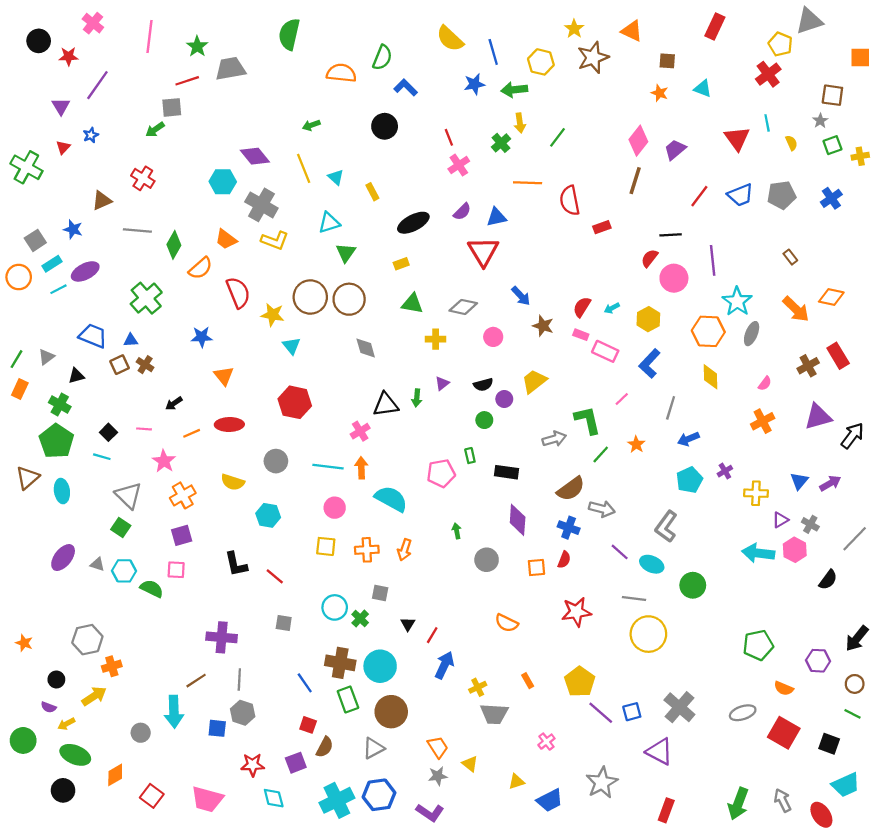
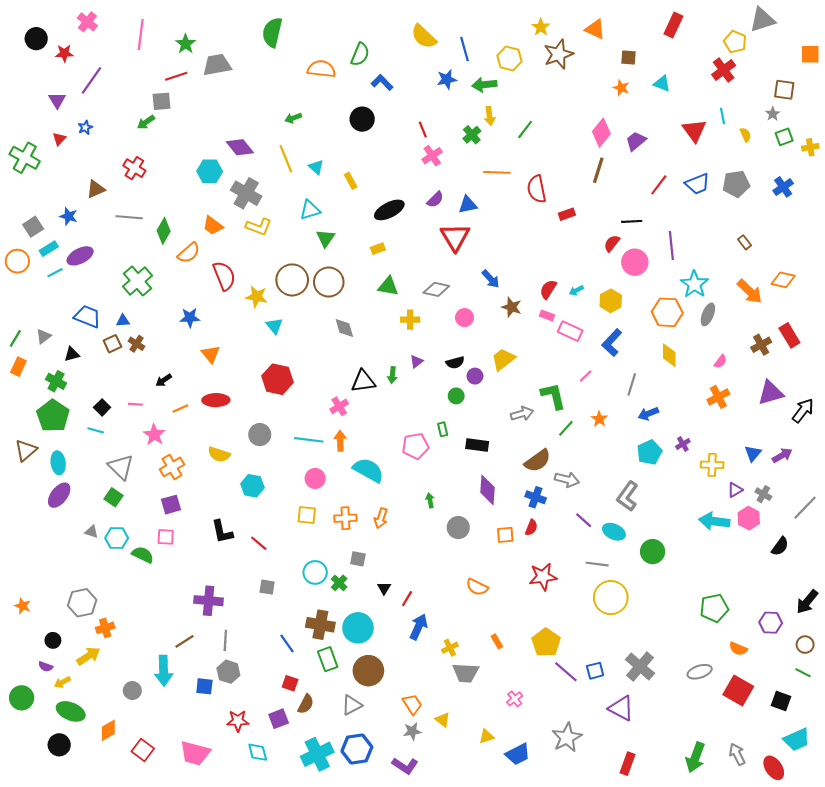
purple ellipse: (63, 558) -> (59, 495), moved

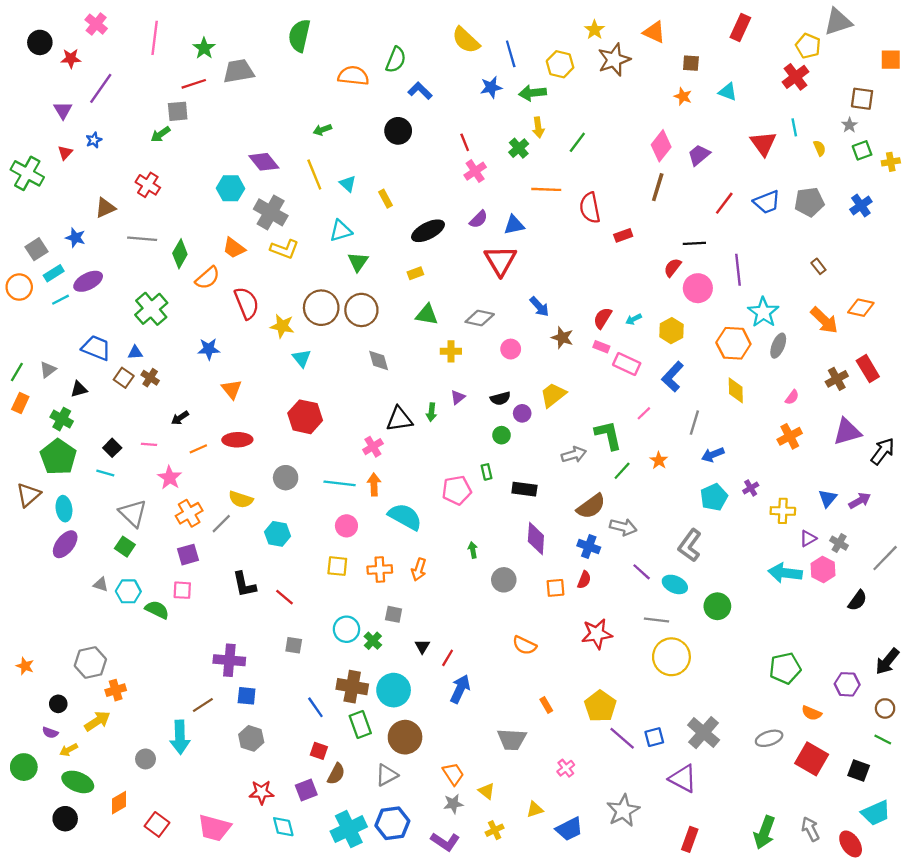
brown square: (112, 344) -> (124, 378), turned -30
gray line: (225, 640) -> (221, 524), moved, turned 42
yellow cross: (450, 648) -> (495, 830), moved
blue square: (204, 686) -> (247, 696), moved

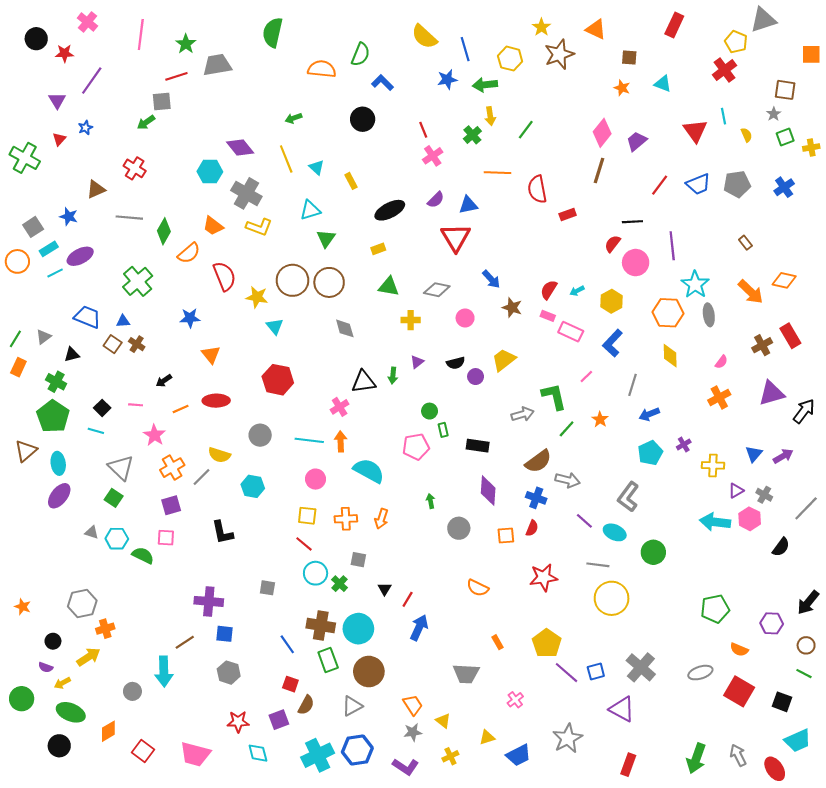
gray ellipse: (778, 346) -> (709, 315), turned -30
green circle: (501, 435) -> (430, 411), moved
red line: (284, 597) -> (304, 544), moved

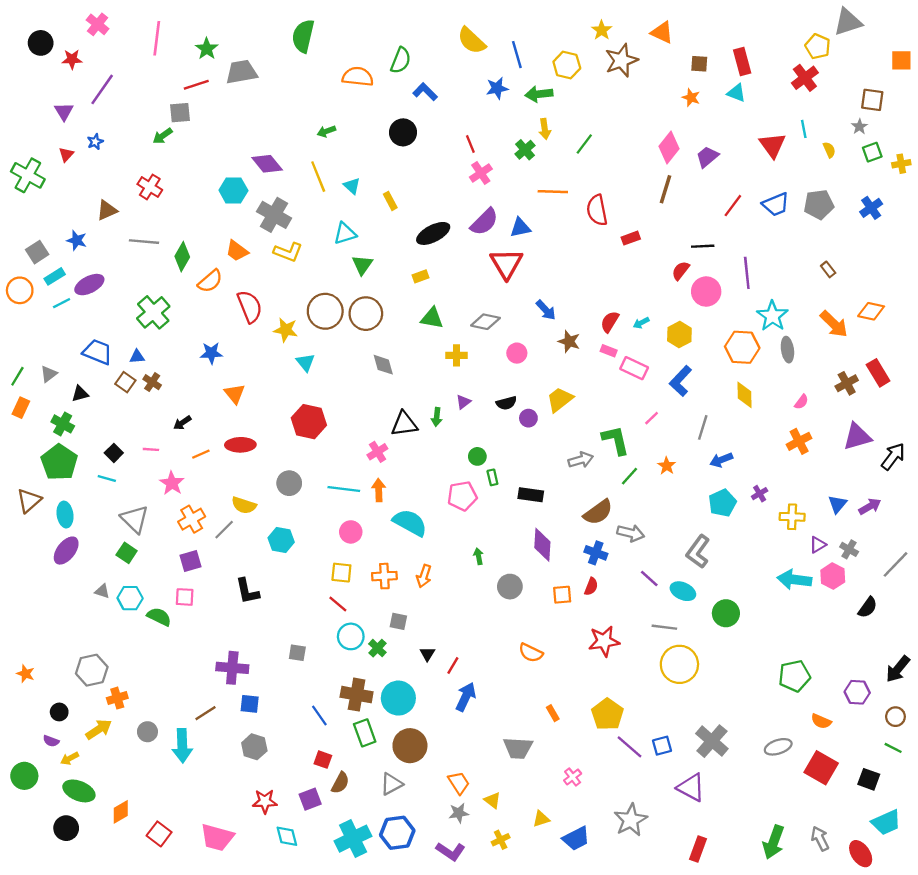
red rectangle: (674, 25) -> (742, 62), moved, turned -40
purple semicircle: (436, 200) -> (484, 222), size x1.5
gray circle: (132, 691) -> (147, 732), moved

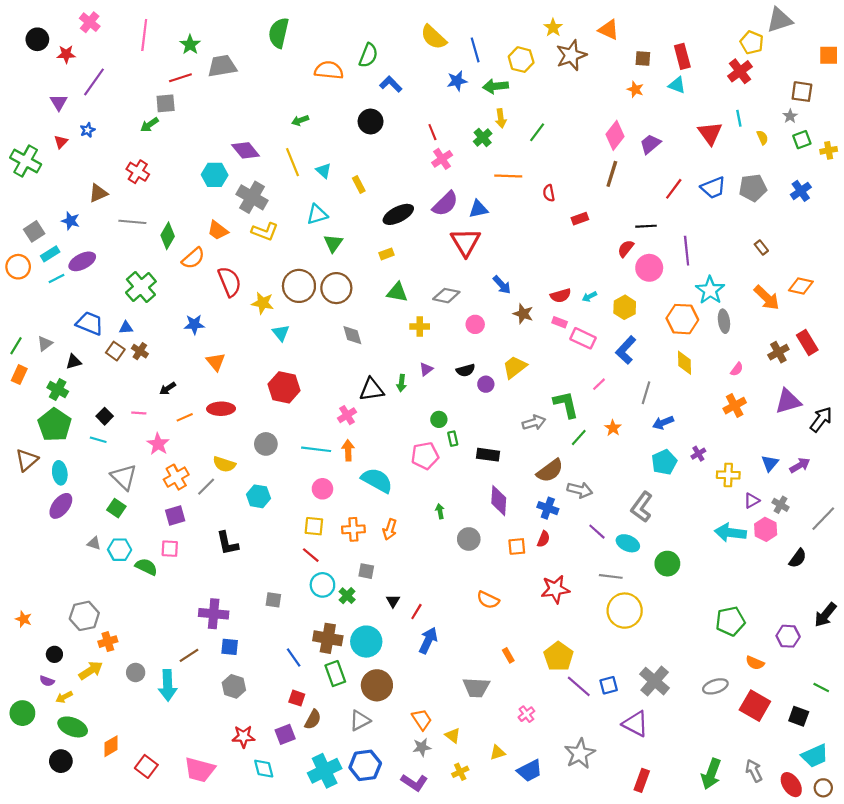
red semicircle: (597, 210) -> (549, 193), size x0.6
red semicircle: (610, 322) -> (561, 296), turned -138
brown circle: (895, 717) -> (823, 788), moved

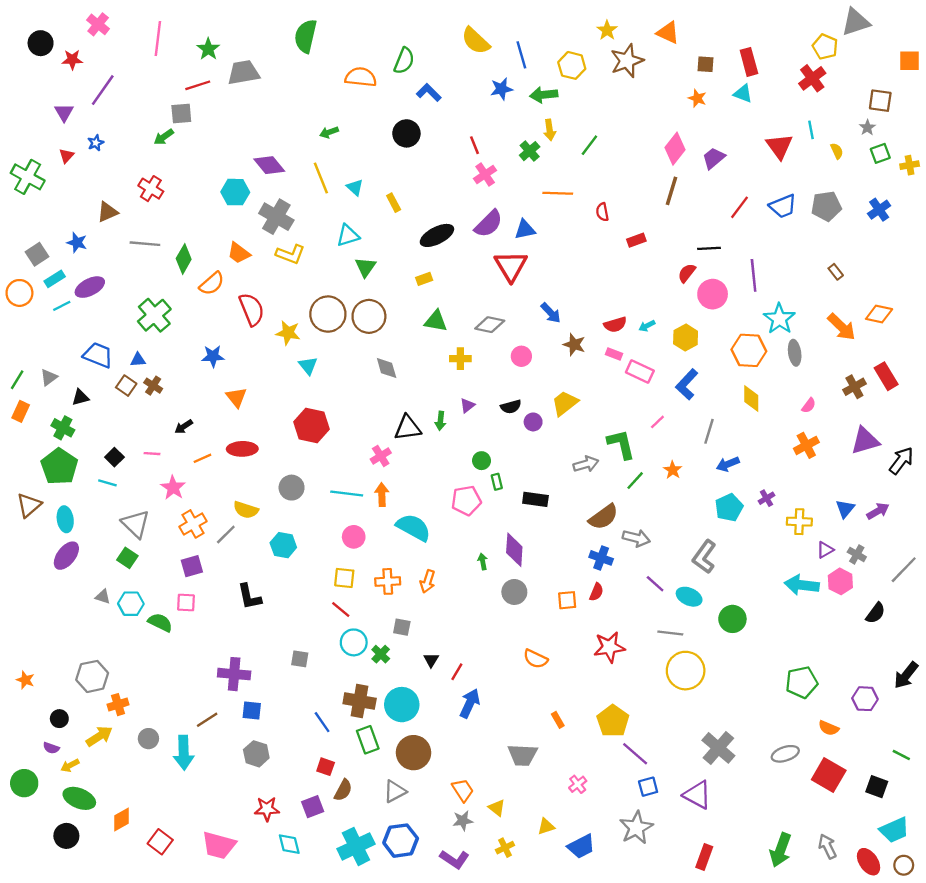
purple diamond: (499, 501) -> (514, 550), moved
blue square: (609, 685) -> (648, 787), moved

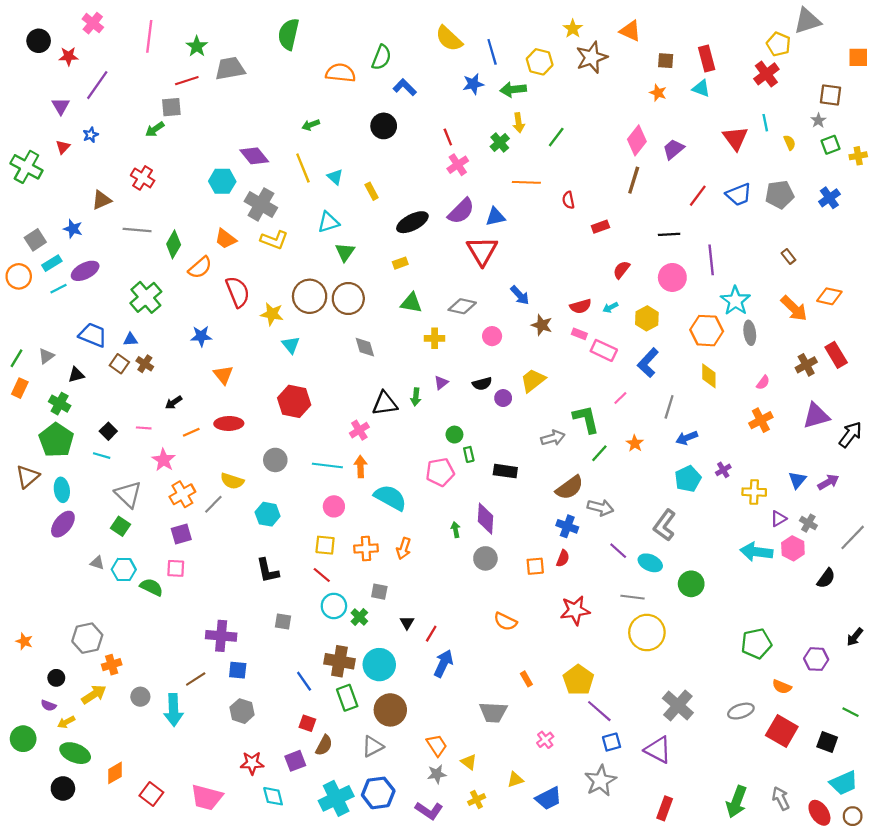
red semicircle: (687, 273) -> (621, 270), moved
black L-shape: (249, 597) -> (268, 571), moved
black arrow: (906, 675) -> (855, 637), size x0.7

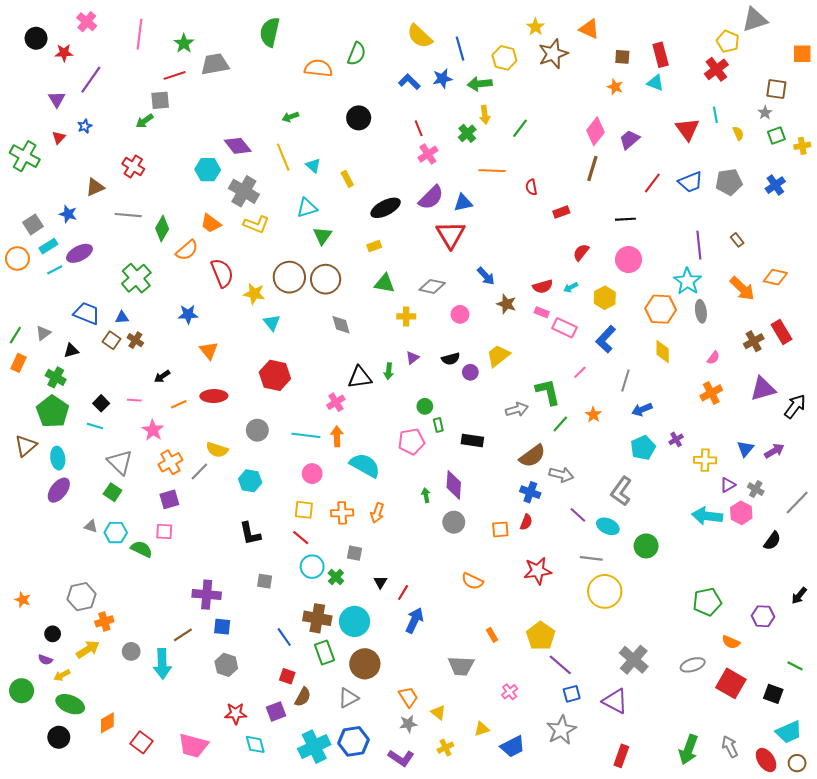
blue L-shape: (405, 87) -> (409, 82), moved
purple line: (711, 260) -> (699, 245), moved

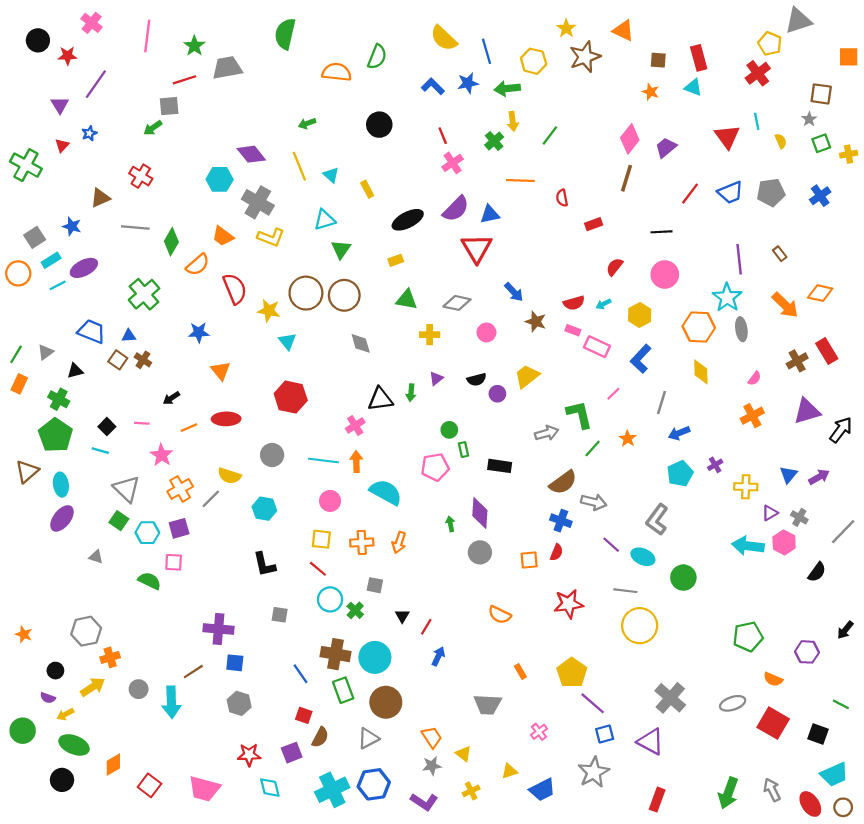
cyan hexagon: (116, 533) -> (147, 533), moved
blue arrow: (414, 620) -> (438, 656), size x0.7

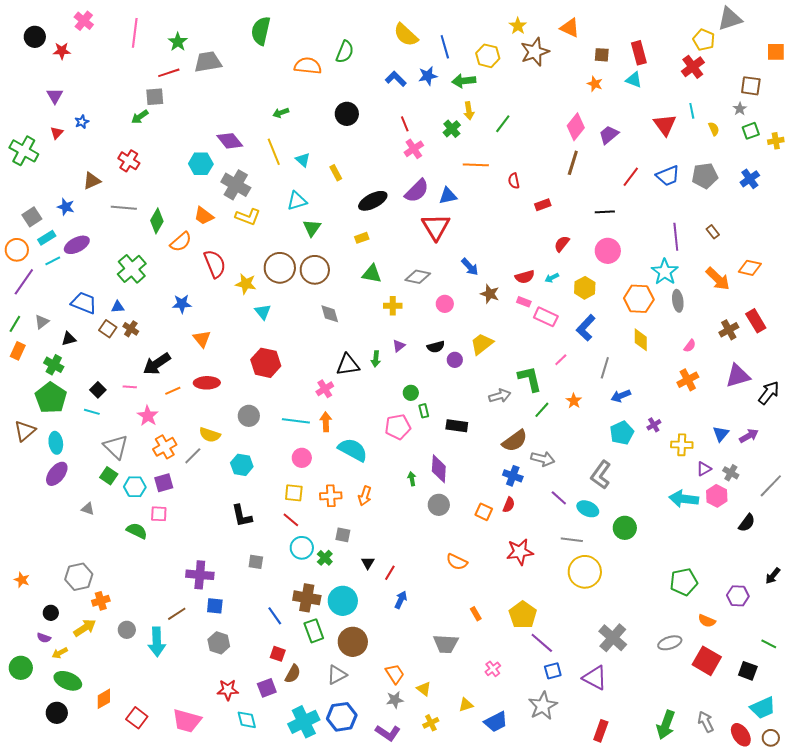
purple line: (96, 84) -> (24, 282), moved
black arrow: (171, 398) -> (157, 364), size x1.8
orange square: (529, 560) -> (484, 512), turned 30

